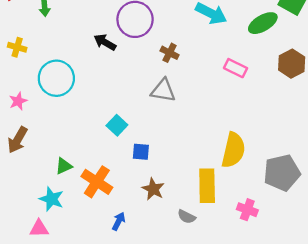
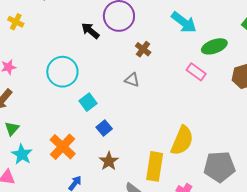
green ellipse: (263, 23) -> (214, 46), moved
cyan circle: (56, 78) -> (62, 72), moved
gray triangle: (163, 90) -> (132, 80), size x0.7
blue square: (141, 152) -> (104, 128), turned 35
green triangle: (64, 166) -> (12, 128), moved, turned -35

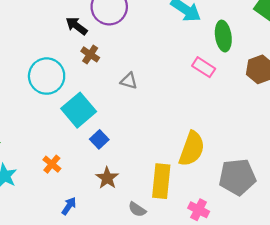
green ellipse: (214, 46) -> (223, 36), turned -75
brown cross: (143, 49) -> (90, 54), moved
cyan square: (88, 102) -> (79, 110), size x1.6
orange cross: (63, 147) -> (52, 164), size x0.6

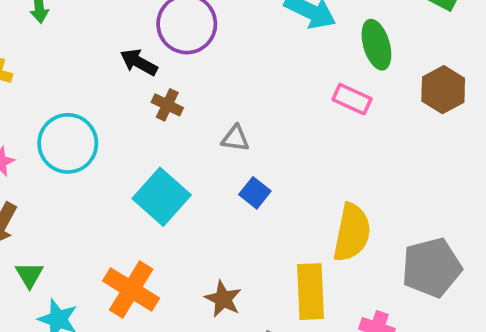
cyan circle: (47, 76) -> (68, 143), moved
blue square: (99, 139) -> (255, 193), moved
orange cross: (52, 164) -> (131, 290), size x1.8

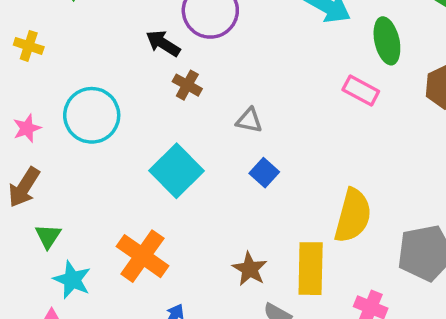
brown star: (223, 299) -> (250, 269), moved

